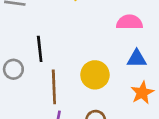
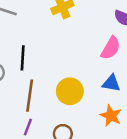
pink semicircle: (129, 22) -> (111, 48), turned 110
orange star: (142, 93) -> (111, 116), turned -30

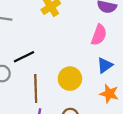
black line: (23, 58) -> (24, 57), turned 70
blue triangle: (111, 83) -> (105, 65), turned -35

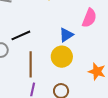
blue triangle: (105, 65) -> (66, 35), moved

